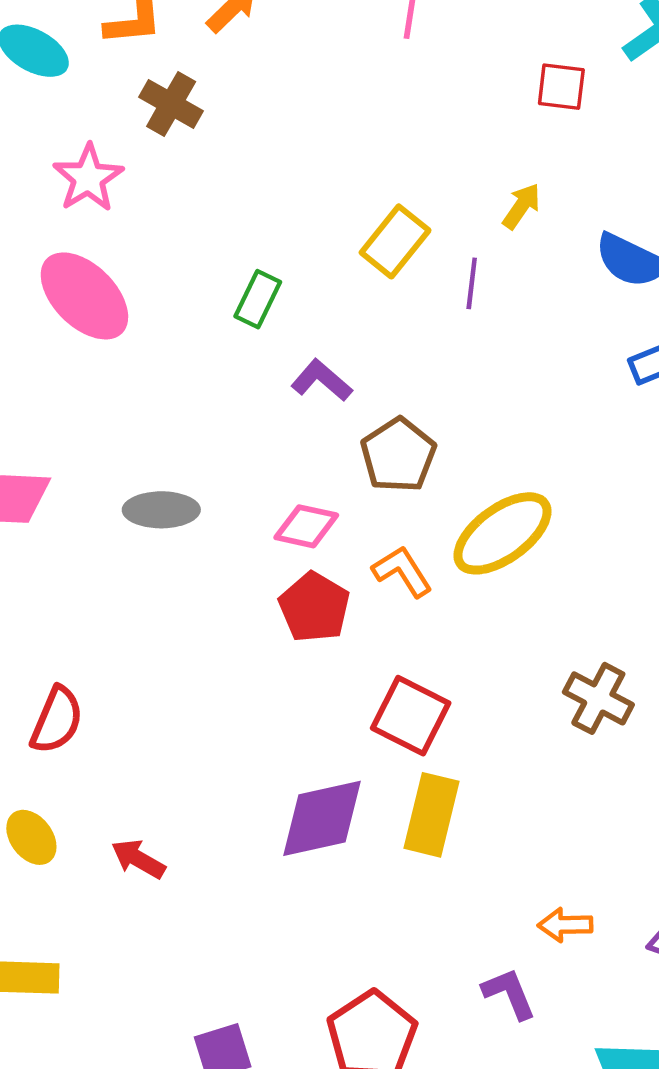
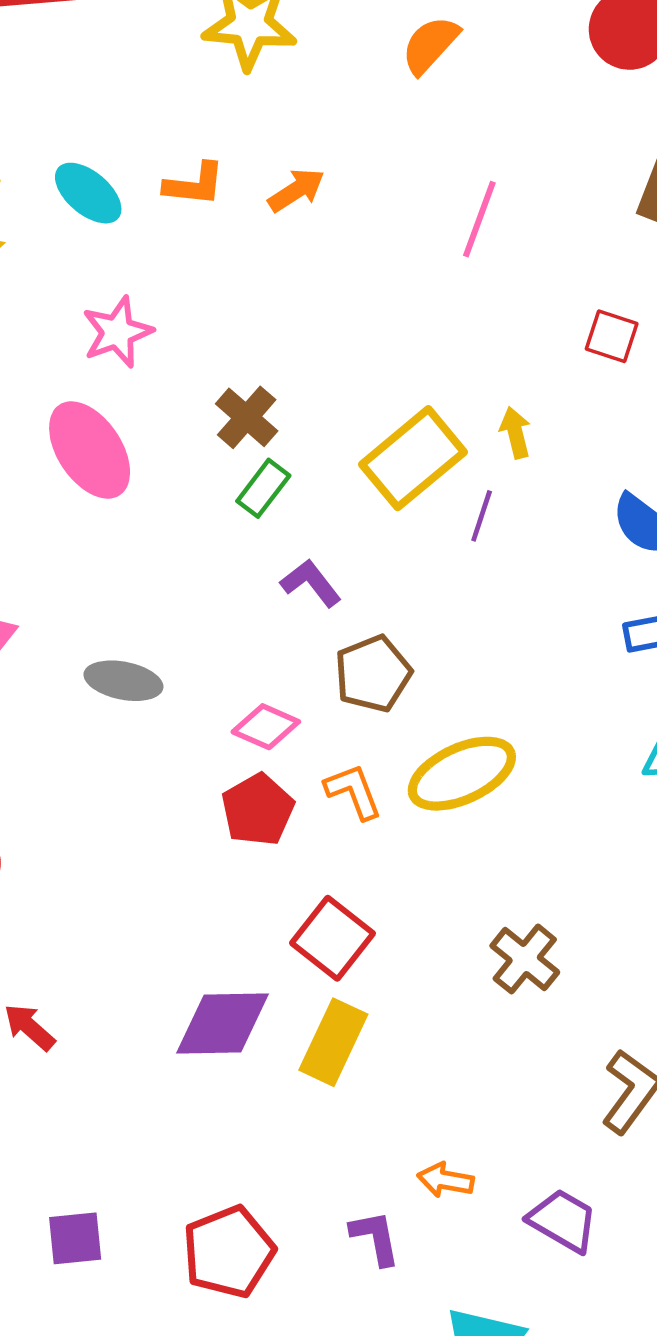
brown cross: (171, 104) -> (247, 417), moved
yellow arrow: (521, 206) -> (515, 433), moved, turned -60
yellow rectangle: (395, 241) -> (413, 458), size x1.4

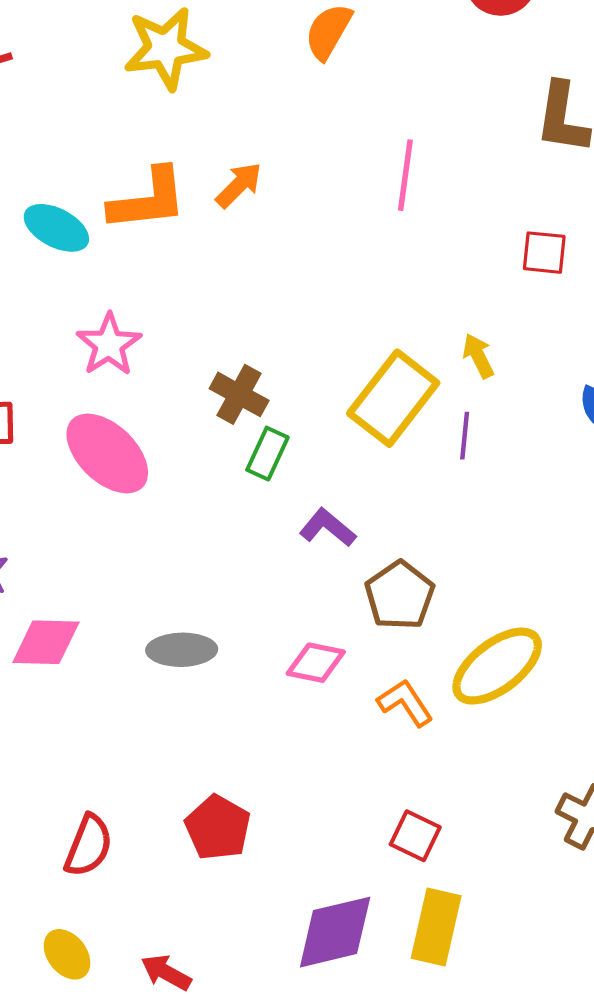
orange L-shape: (194, 184) -> (148, 200), size x1.5
red pentagon: (258, 810) -> (218, 828), moved
red square: (333, 938) -> (415, 836), size x0.7

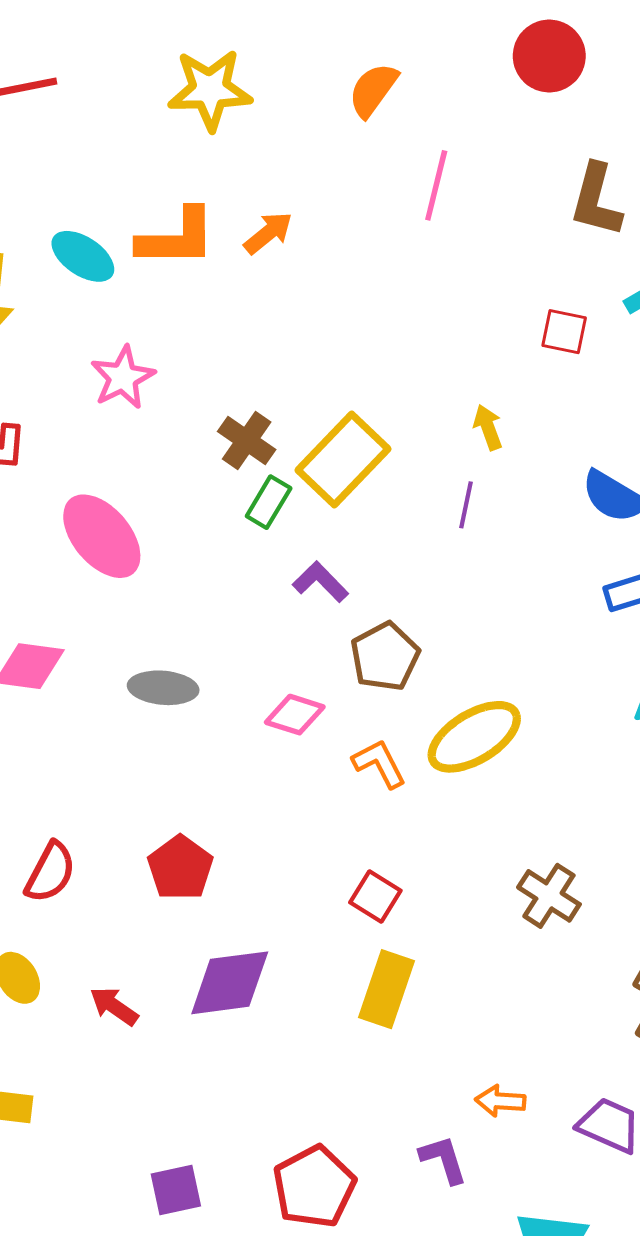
pink line: (405, 175) -> (436, 185), moved
yellow rectangle: (393, 398) -> (343, 460), moved
pink ellipse: (107, 453) -> (102, 536), moved
purple diamond: (335, 932) -> (230, 983), moved

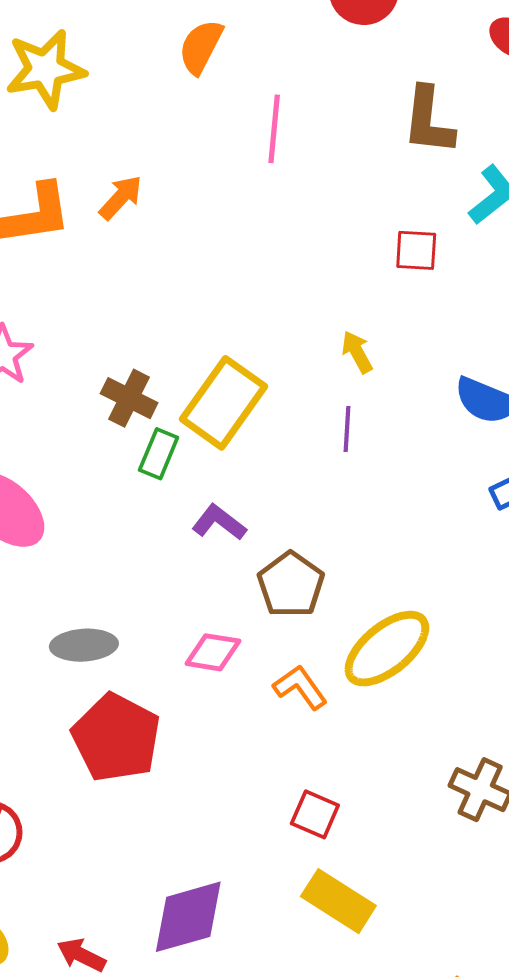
red pentagon: (180, 868) -> (116, 738), moved, size x1.4
yellow rectangle: (387, 989) -> (338, 901), turned -68

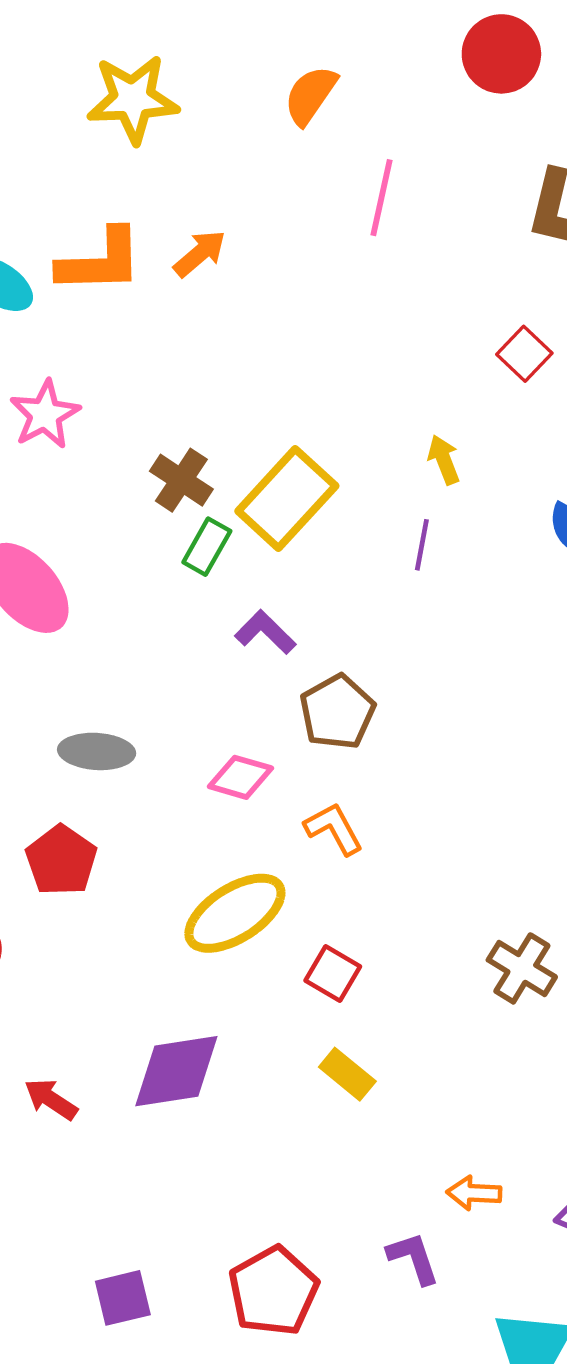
red square: (416, 250) -> (524, 354), turned 33
yellow ellipse: (387, 649) -> (235, 913), moved
red pentagon: (116, 738) -> (61, 860), moved, size x0.7
yellow rectangle: (338, 901) -> (347, 1074), size x0.7

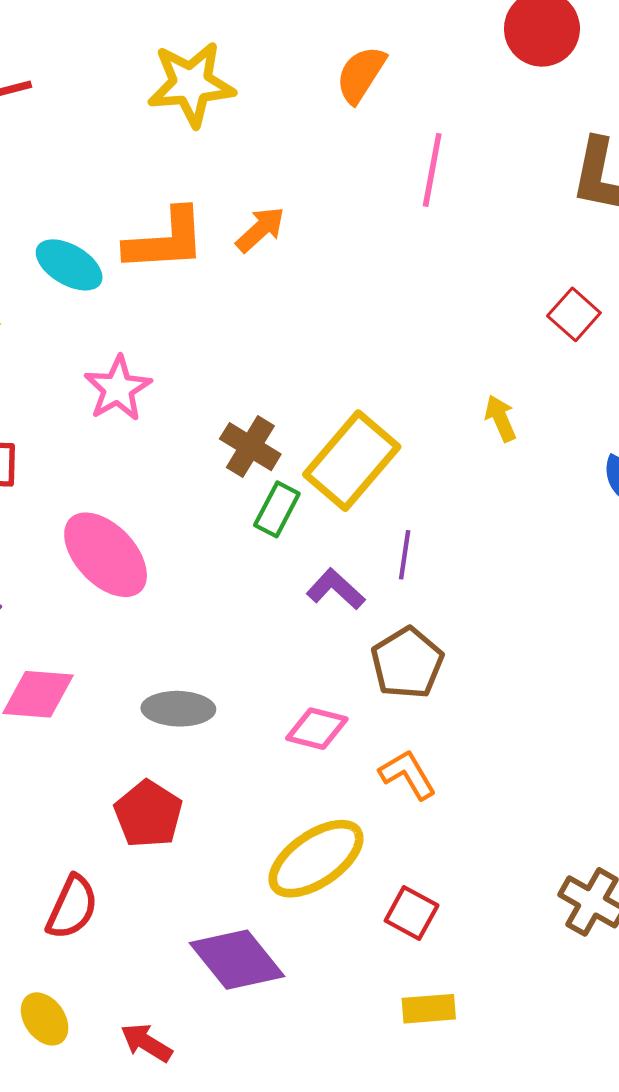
purple line: (422, 545) -> (405, 555), moved
purple diamond: (176, 1071) -> (237, 960), moved, turned 62
yellow rectangle: (347, 1074) -> (429, 1009), turned -42

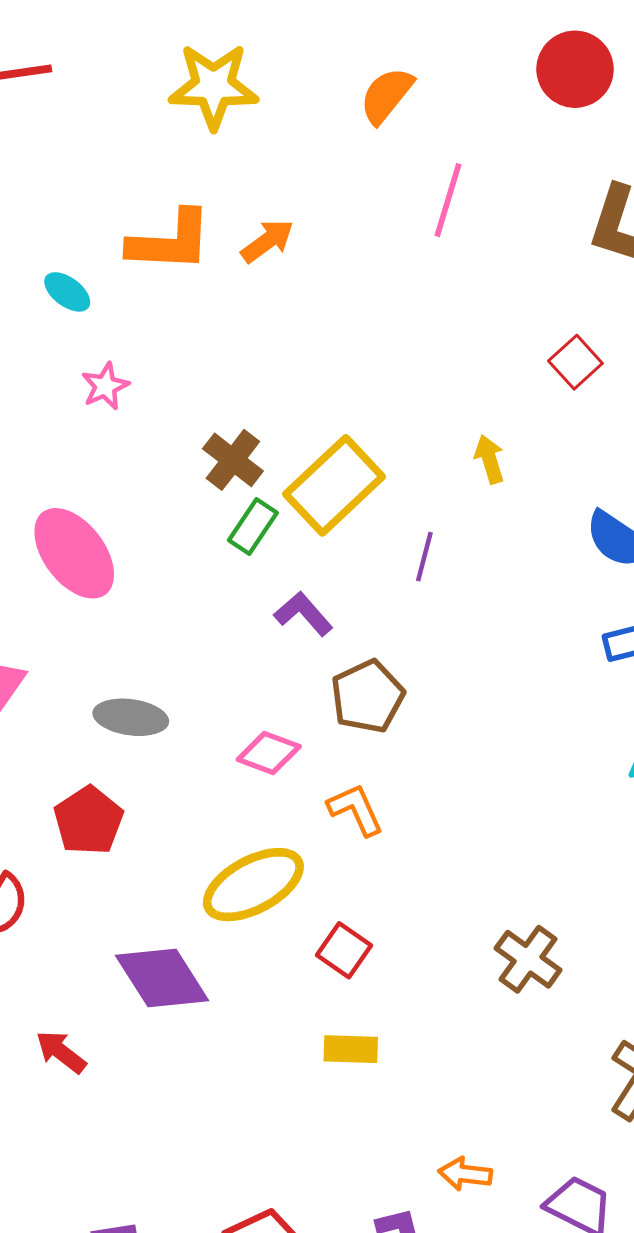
cyan ellipse: (69, 265) -> (67, 292), moved, size x0.7
pink star: (118, 388) -> (105, 386), size x0.7
purple line: (405, 555) -> (424, 557), moved

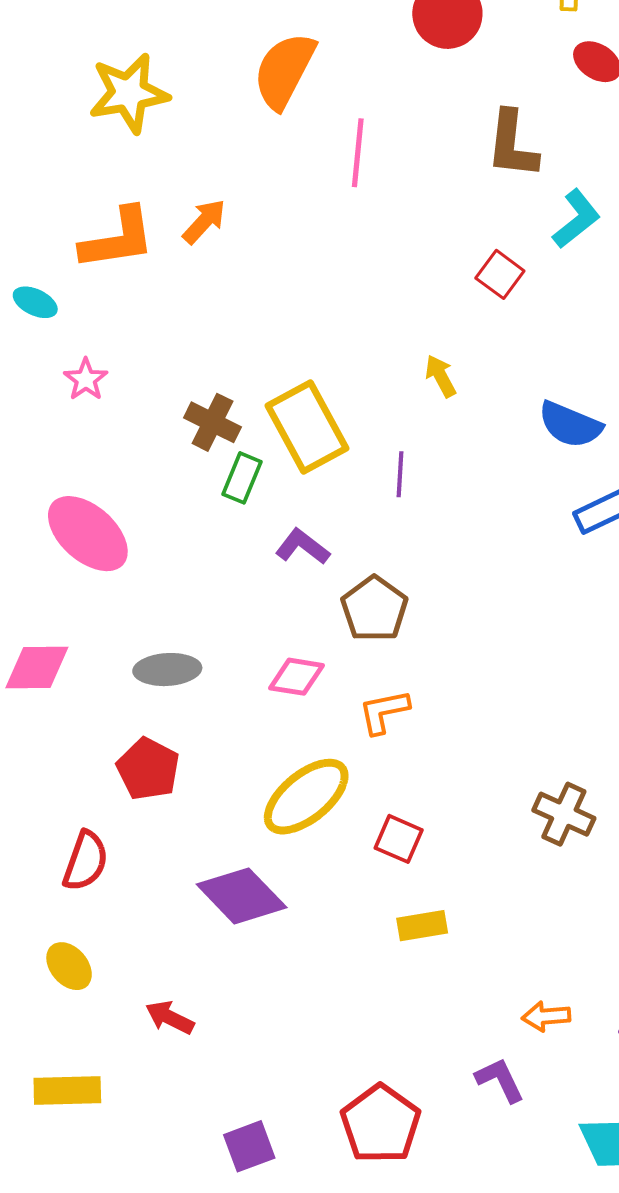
orange semicircle: (386, 95) -> (284, 71), size x1.4
yellow rectangle: (334, 485) -> (307, 427), turned -64
orange L-shape: (356, 810) -> (384, 712), turned -66
red arrow: (61, 1052) -> (170, 1017), moved

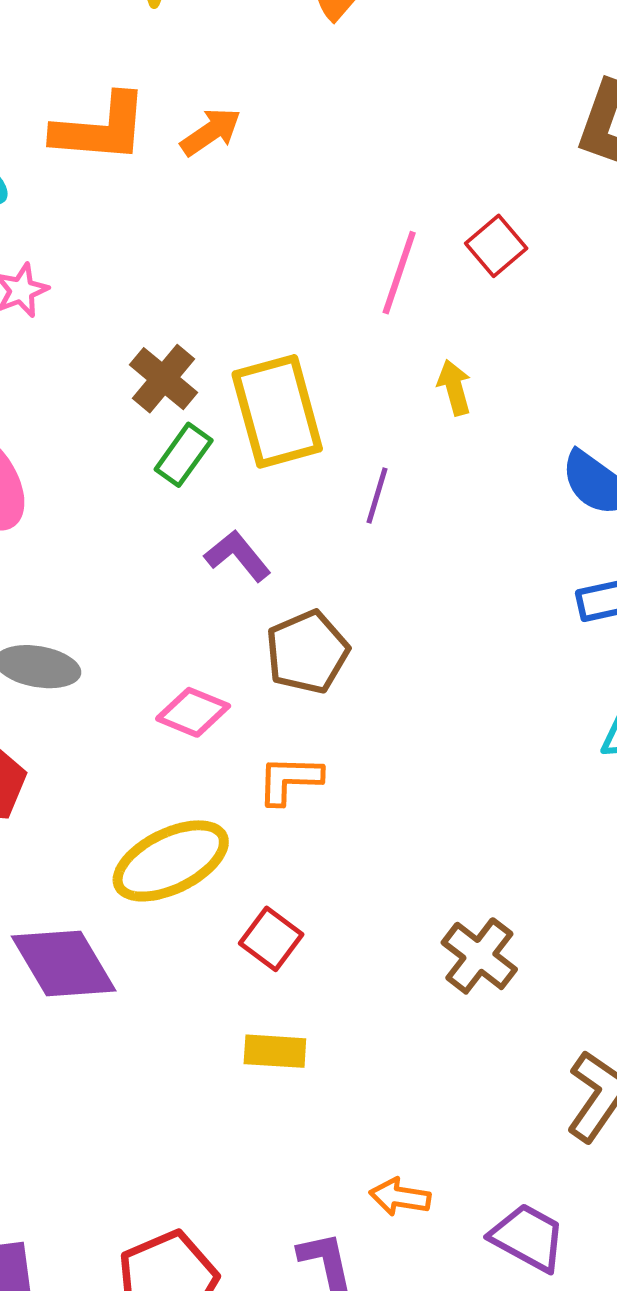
pink line: (358, 153) -> (399, 273), moved
red square: (500, 274) -> (496, 246), moved

